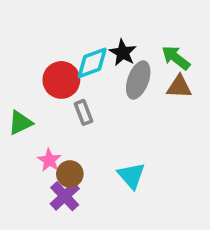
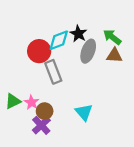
gray rectangle: (84, 112) -> (53, 72), size x1.5
green triangle: (20, 123) -> (13, 101), moved

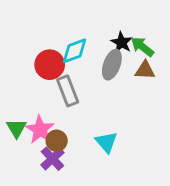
black star: (78, 34) -> (122, 43), moved
green triangle: (13, 101) -> (16, 128), turned -35
pink star: (31, 102) -> (40, 130), size x1.5

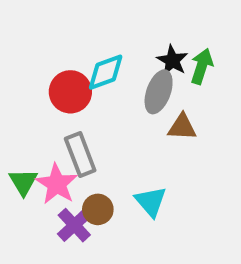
green arrow: (142, 47) -> (202, 66), turned 70
brown triangle: (145, 70) -> (182, 127), moved
gray rectangle: (68, 91) -> (80, 155), moved
brown circle: (57, 141) -> (98, 209), moved

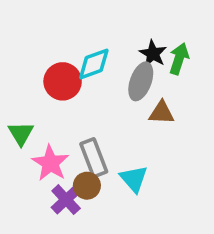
gray rectangle: (80, 155) -> (94, 158), moved
green triangle: (23, 182) -> (21, 134), moved

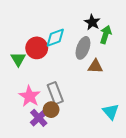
black star: (153, 54) -> (92, 22), moved
green triangle: (21, 134) -> (18, 59), moved
cyan triangle: (134, 179) -> (111, 112), moved

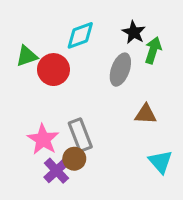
cyan diamond: (55, 38) -> (80, 35), moved
green triangle: (18, 59) -> (27, 56), moved, turned 42
brown triangle: (95, 66) -> (146, 114), moved

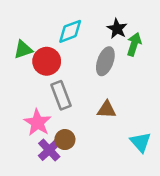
brown triangle: (146, 114) -> (107, 110), moved
gray rectangle: (80, 135) -> (61, 95), moved

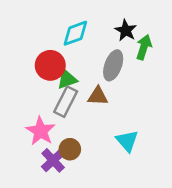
green triangle: (23, 50) -> (67, 79), moved
gray rectangle: (61, 95) -> (66, 102), turned 48
brown triangle: (107, 110) -> (98, 96), moved
cyan triangle: (141, 142) -> (127, 141), moved

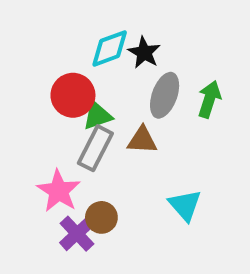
black star: (126, 30) -> (144, 53), moved
green arrow: (144, 47) -> (209, 99), moved

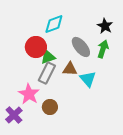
black star: (144, 53) -> (105, 26), moved
gray ellipse: (165, 95) -> (81, 47), turned -60
cyan triangle: (185, 205) -> (88, 79), moved
purple cross: (77, 234) -> (14, 115), moved

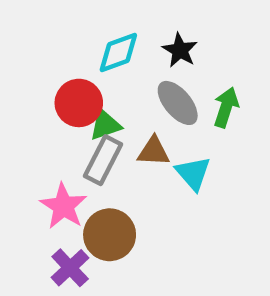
black star: (105, 26) -> (180, 50), moved
brown circle: (50, 107) -> (110, 235), size x1.5
purple cross: (14, 115) -> (70, 268), moved

